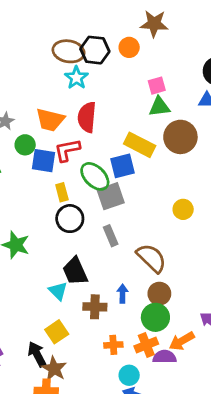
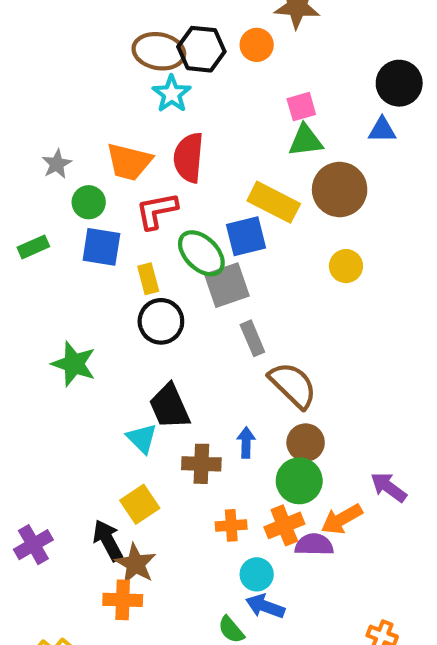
blue square: (44, 161) -> (101, 247), moved
yellow circle: (183, 209) -> (346, 266), moved
gray rectangle: (111, 236) -> (252, 338), moved

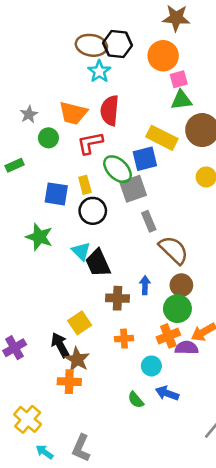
orange circle: (257, 45) -> (163, 56), moved, size x1.5
blue square: (101, 247) -> (56, 194), moved
cyan triangle: (142, 438) -> (81, 251), moved
orange cross: (231, 525) -> (124, 339), moved
blue arrow: (265, 606) -> (167, 393), moved

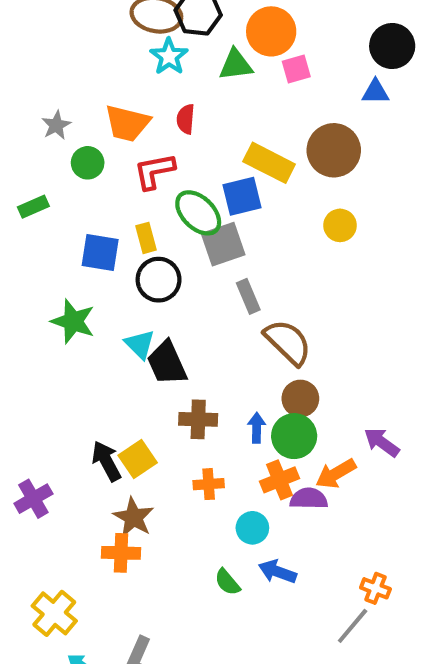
green triangle: (181, 100) -> (236, 65), moved
red semicircle: (110, 110) -> (186, 119), size x0.6
blue arrow: (145, 285) -> (257, 428), moved
black arrow: (60, 345) -> (106, 461), moved

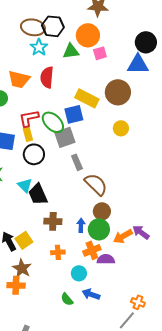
blue triangle: (375, 92) -> (138, 64), size x1.6
red semicircle: (186, 119) -> (47, 77), size x1.5
red L-shape: (154, 171) -> (29, 118), moved
orange arrow: (336, 474) -> (123, 236), moved

